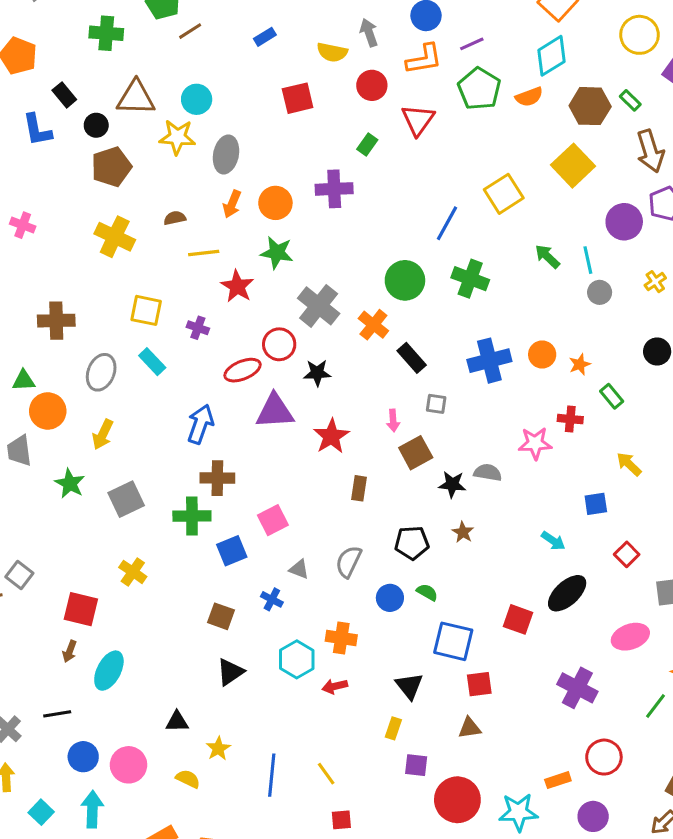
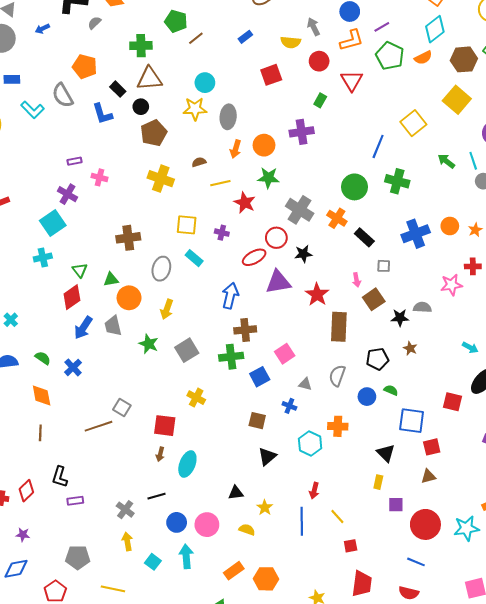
brown triangle: (136, 98) -> (149, 79), moved
brown rectangle: (359, 488) -> (339, 327), size x1.8
red arrow: (335, 686) -> (314, 491), moved, turned -56

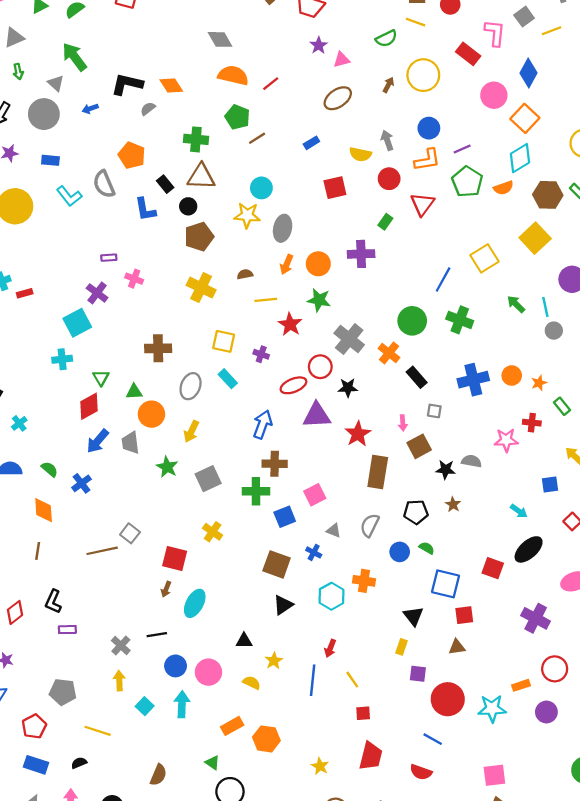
brown square: (257, 421) -> (277, 564), size x1.4

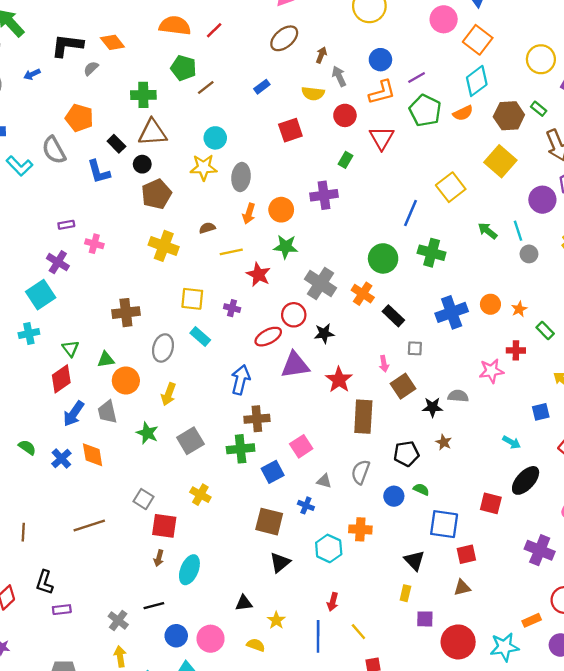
brown arrow: (388, 85) -> (321, 55), moved
orange diamond: (44, 510) -> (93, 455), moved
gray square: (130, 533) -> (144, 499), moved

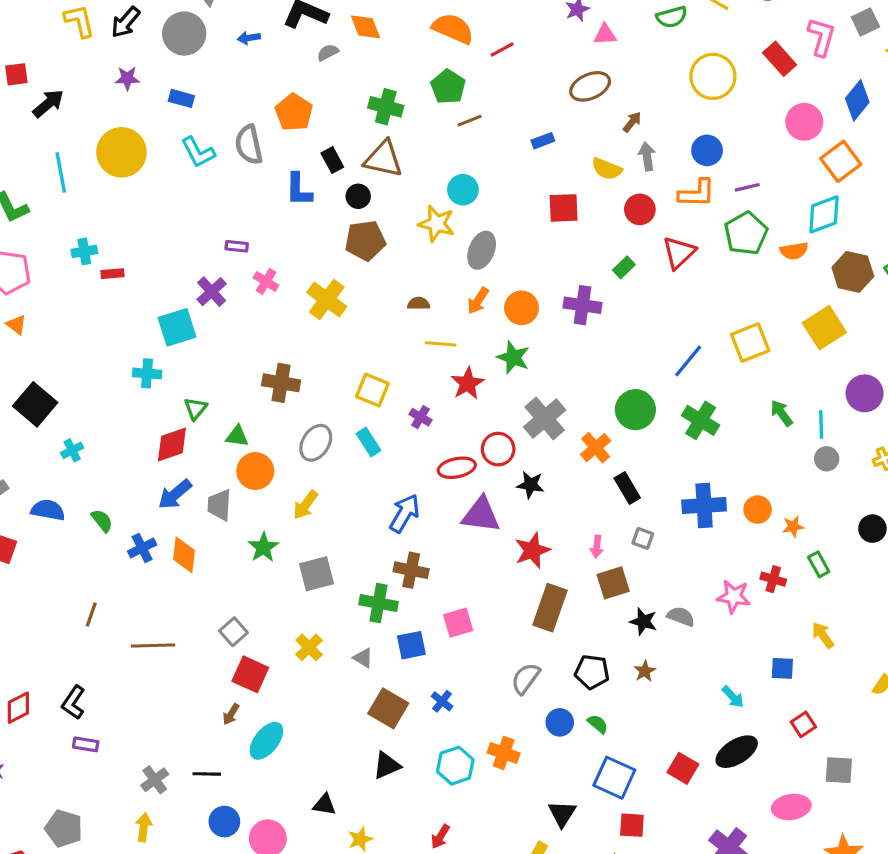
yellow cross: (164, 246) -> (327, 300), moved
gray triangle: (324, 481) -> (363, 658), moved
brown line: (23, 532) -> (91, 615), moved

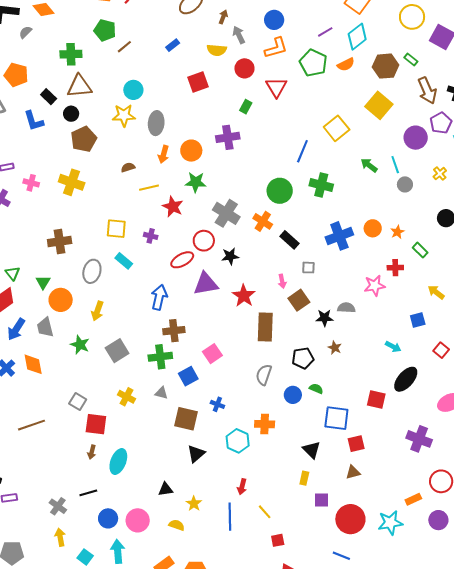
purple line: (747, 187) -> (325, 32), moved
green triangle: (237, 436) -> (43, 282), turned -49

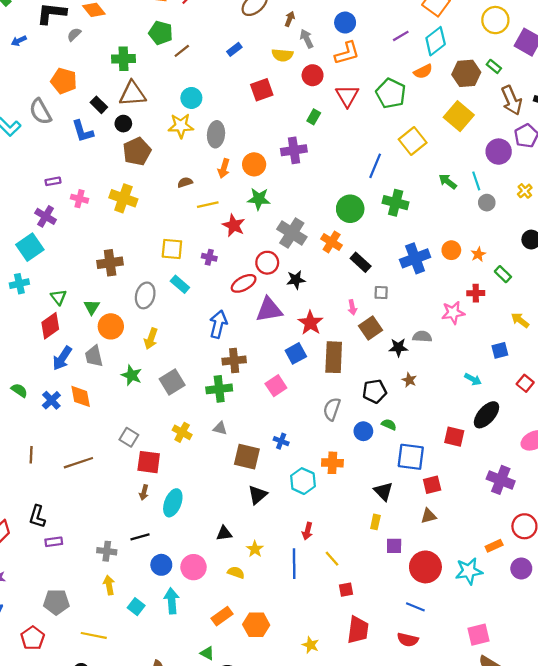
green pentagon: (313, 63) -> (391, 93), moved
blue square: (188, 376) -> (296, 353), moved
gray cross: (58, 506) -> (107, 551), turned -30

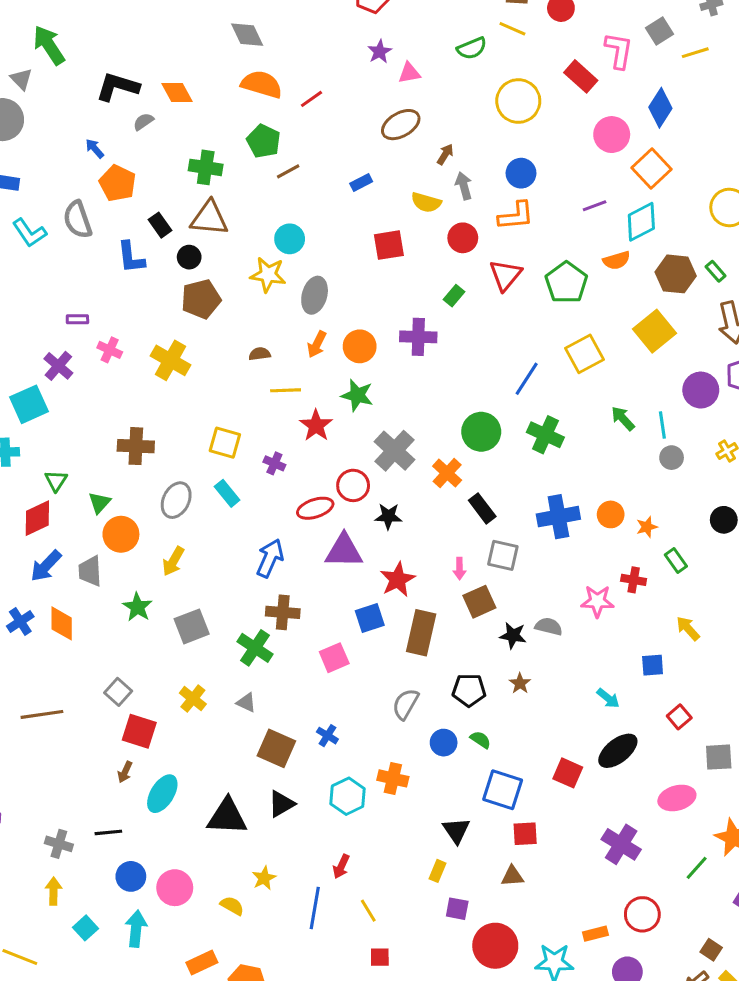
blue arrow: (19, 41) -> (95, 148), moved, turned 64
gray square: (381, 293) -> (503, 555), size x1.5
green cross: (219, 389) -> (255, 648), turned 30
black triangle: (224, 533) -> (227, 817), moved, size x1.8

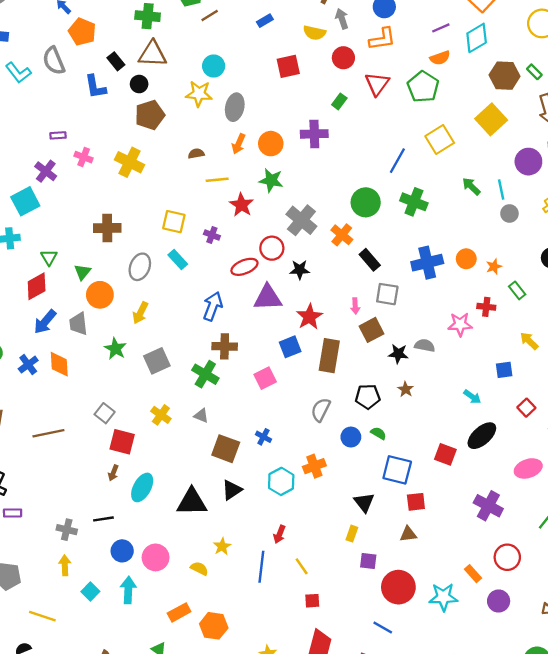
orange semicircle: (616, 260) -> (440, 58), moved
orange cross: (393, 778) -> (314, 466), turned -30
orange rectangle: (595, 934) -> (473, 574), turned 66

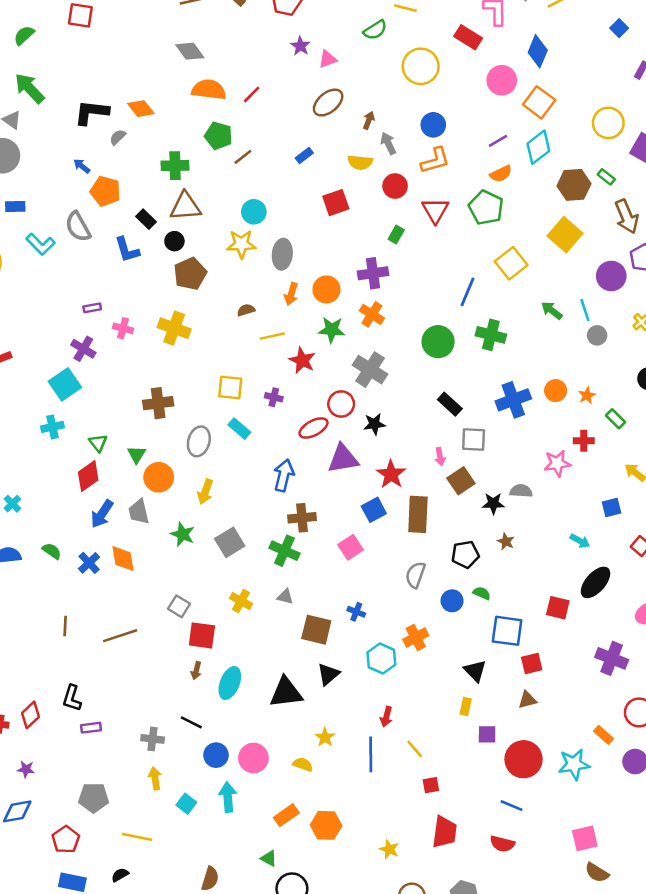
orange cross: (342, 235) -> (372, 314), moved
black line: (103, 519) -> (191, 722), turned 42

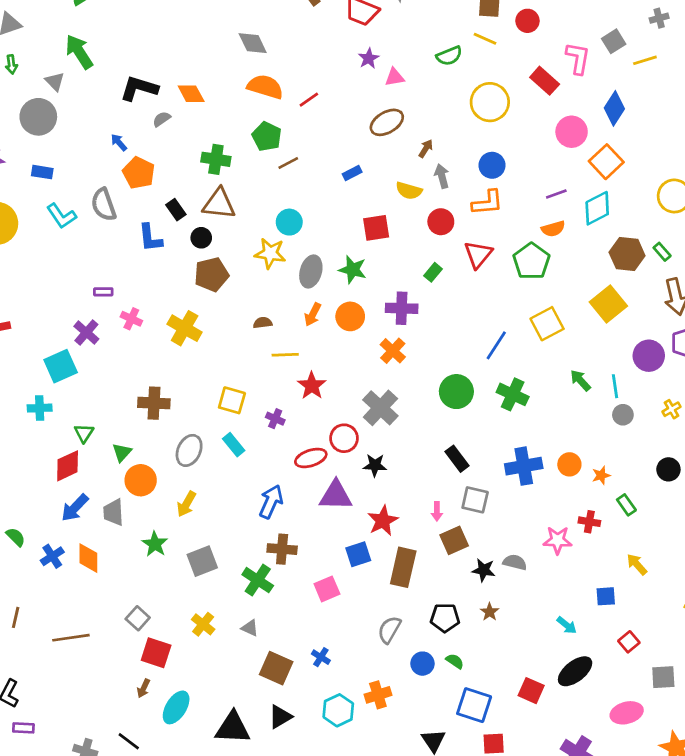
green star: (332, 330) -> (353, 270), moved

